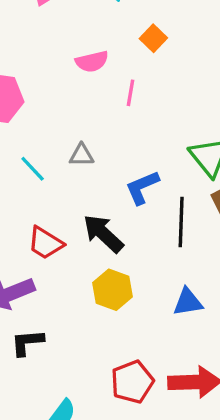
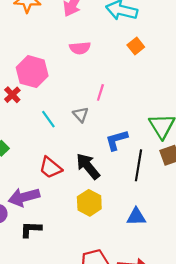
pink semicircle: (92, 62) -> (80, 48), moved
pink line: (130, 93) -> (100, 92), moved
gray triangle: (82, 155) -> (81, 115), turned 42

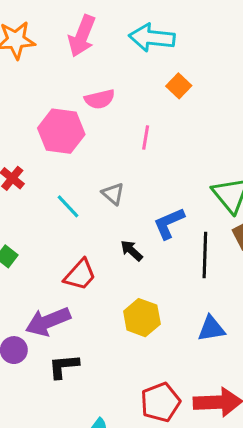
pink hexagon: (32, 72) -> (61, 131), moved
pink line: (100, 92) -> (146, 138), moved
black arrow: (88, 166) -> (132, 251), moved, size x0.6
red trapezoid: (50, 168) -> (80, 275), turned -80

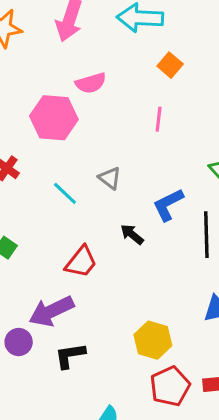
pink line: (146, 138) -> (159, 119), moved
yellow hexagon: (142, 318) -> (153, 340), moved

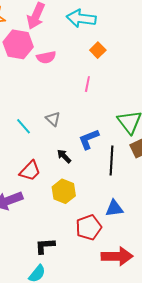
pink hexagon: (54, 118) -> (18, 44), moved
yellow hexagon: (153, 340) -> (64, 191), moved
black L-shape: (70, 356) -> (45, 246), moved
red pentagon: (170, 386) -> (89, 227), moved

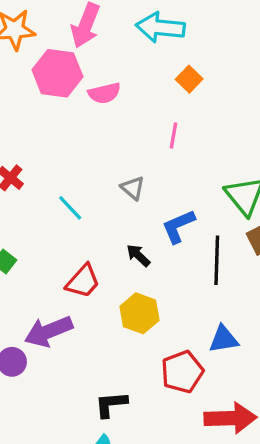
gray triangle: (53, 119) -> (133, 188), moved

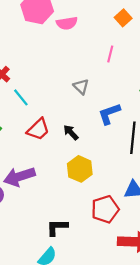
cyan line: (70, 208) -> (21, 97), moved
black arrow: (138, 255) -> (71, 132), moved
red trapezoid: (83, 281) -> (38, 129), moved

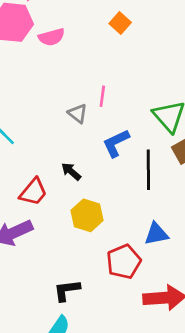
pink line: (110, 54) -> (102, 96), moved
red trapezoid: (38, 129) -> (33, 192), moved

